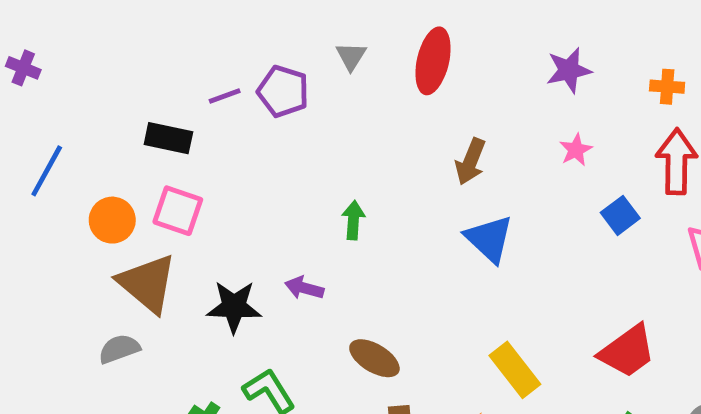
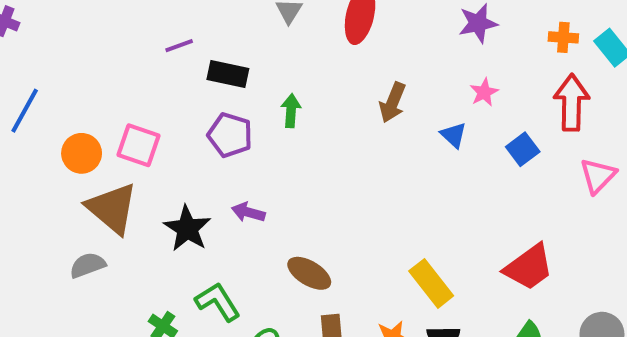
purple pentagon: (283, 91) -> (230, 135), moved
black rectangle: (168, 138) -> (228, 74), moved
green arrow: (353, 220) -> (291, 111), moved
blue triangle: (489, 239) -> (454, 135), moved, size x0.6
black star: (234, 307) -> (187, 229), turned 30

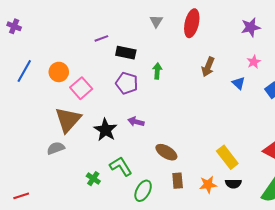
pink square: (138, 145) -> (81, 88), turned 30
orange circle: (82, 153) -> (59, 72), moved
brown triangle: (112, 208) -> (68, 120), turned 32

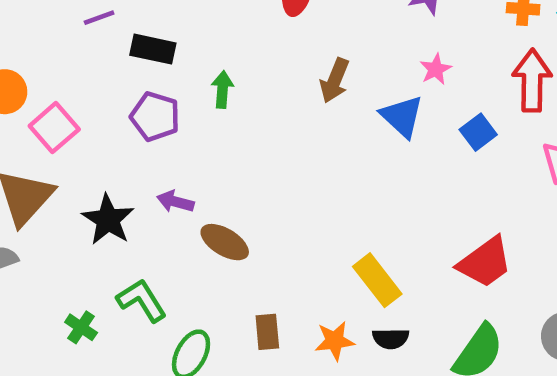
blue triangle: (238, 83) -> (402, 116), size x1.5
brown ellipse: (166, 152) -> (225, 242), moved

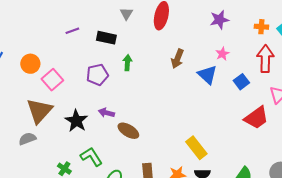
black rectangle: (153, 49) -> (106, 38), moved
purple pentagon: (155, 116) -> (97, 75), turned -30
red trapezoid: (485, 262) -> (256, 118), moved

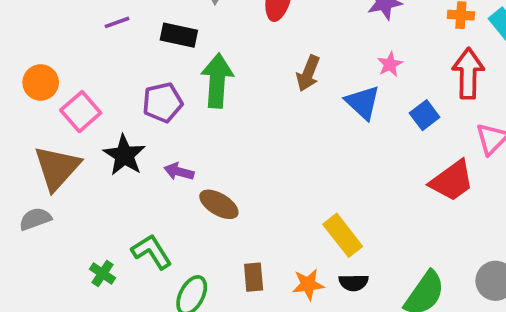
green arrow: (127, 63) -> (217, 81), size x1.8
black star: (76, 121) -> (124, 155), moved

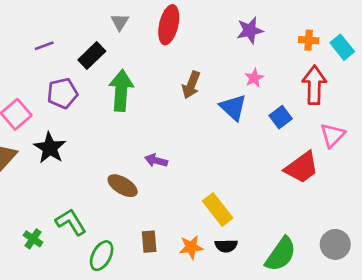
black rectangle: (179, 35) -> (92, 56), turned -56
purple pentagon: (163, 102) -> (62, 93), moved
purple arrow: (179, 172) -> (156, 160), moved

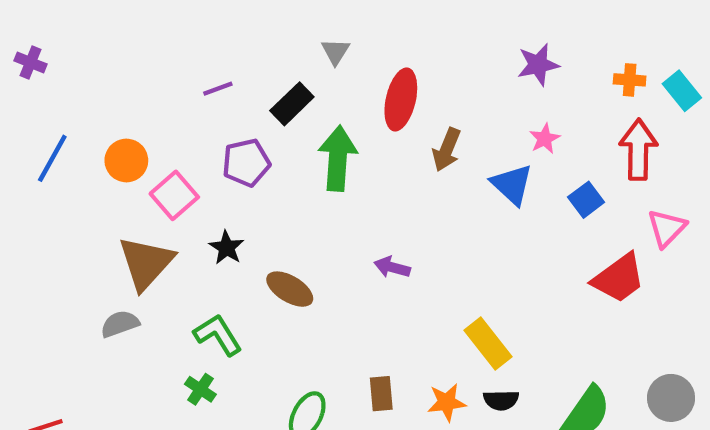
red ellipse: (169, 25) -> (401, 99), moved
black star: (50, 148) -> (227, 248), size x0.7
brown ellipse: (123, 186) -> (290, 289), moved
green L-shape: (71, 222) -> (218, 335), moved

